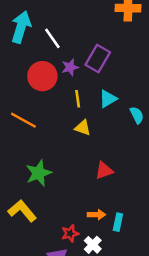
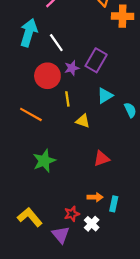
yellow line: (78, 99) -> (67, 99), moved
yellow L-shape: (22, 211) -> (30, 217), moved

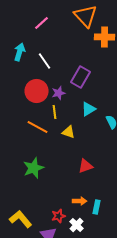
cyan arrow: (29, 33) -> (20, 52), size x0.7
purple star: (72, 68) -> (58, 93), moved
orange line: (31, 114) -> (38, 127), moved

